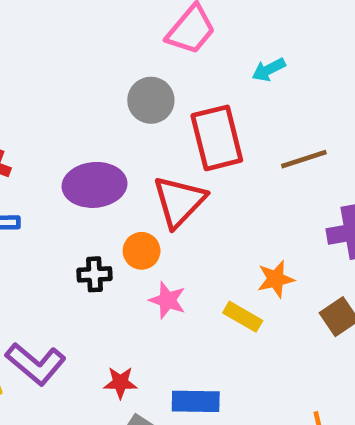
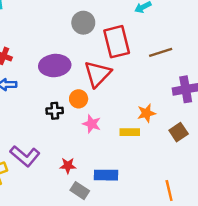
yellow rectangle: (243, 317) -> (130, 132), turned -30

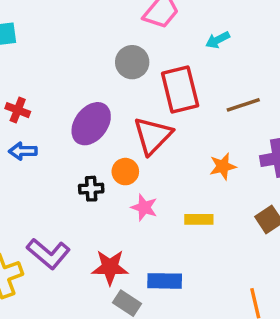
purple ellipse: (55, 66) -> (91, 124), turned -48
orange star: (146, 113) -> (223, 166), moved
red star: (68, 166) -> (110, 267), size x1.5

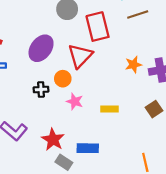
brown line: (243, 105) -> (138, 15), moved
orange star: (223, 166) -> (133, 65), moved
red star: (110, 267) -> (53, 140), turned 30

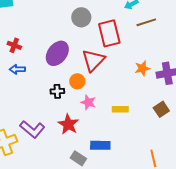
red star: (53, 140) -> (68, 124), moved

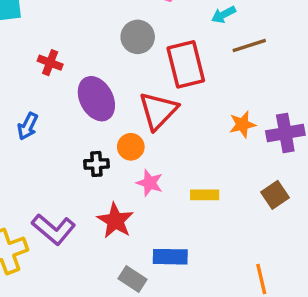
red cross: (14, 45) -> (50, 63), moved
purple ellipse: (57, 53) -> (96, 99), turned -65
blue arrow: (17, 69) -> (28, 126), turned -63

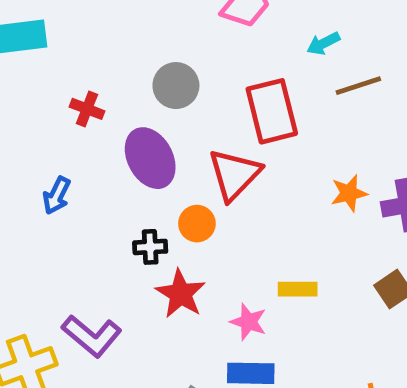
gray circle: (138, 37) -> (176, 86), moved
pink star: (150, 183) -> (248, 322), moved
red star: (115, 221) -> (181, 294), moved

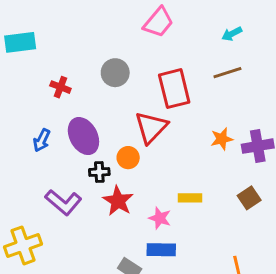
cyan arrow: (323, 43) -> (232, 34), moved
purple ellipse: (150, 158) -> (83, 136), moved
purple L-shape: (92, 336) -> (63, 202), moved

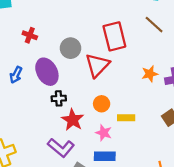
gray circle: (115, 73) -> (71, 48), moved
brown line: (227, 73) -> (154, 25), turned 60
orange circle: (128, 158) -> (102, 104), moved
purple L-shape: (63, 202) -> (61, 148), moved

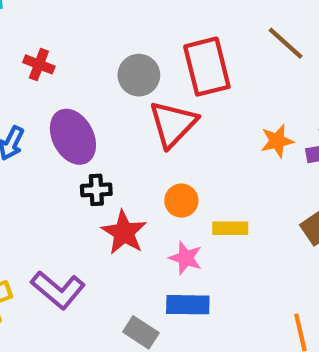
gray circle: (71, 48) -> (139, 75), moved
purple L-shape: (61, 148) -> (58, 290), moved

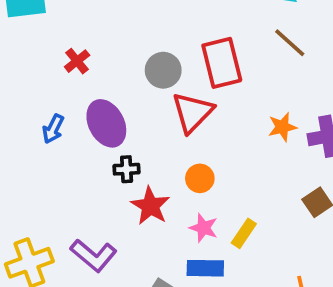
red cross: (39, 64) -> (77, 61), turned 30
yellow rectangle: (230, 228) -> (244, 233), moved, turned -56

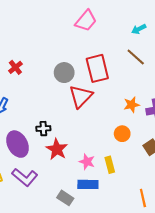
purple ellipse: (106, 123) -> (18, 144), moved
orange circle: (200, 178) -> (122, 134), moved
yellow rectangle: (244, 233) -> (110, 165), turned -49

